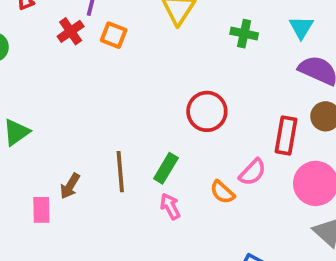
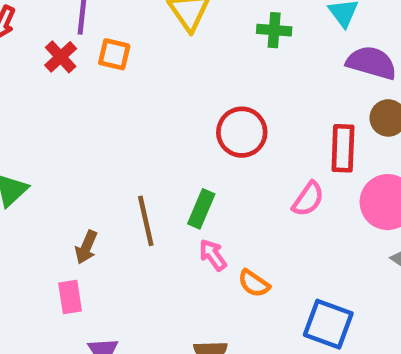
orange semicircle: (222, 192) -> (254, 283), moved
pink rectangle: (41, 210) -> (70, 297), moved

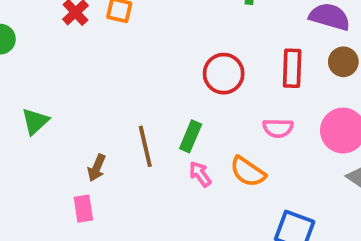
red rectangle: (343, 148) -> (292, 68), moved
pink semicircle: (308, 199) -> (278, 128), turned 56
orange semicircle: (254, 283) -> (248, 172), moved, size x1.4

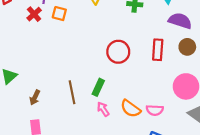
pink semicircle: (278, 128) -> (155, 110), moved
brown arrow: (97, 168) -> (35, 98), moved

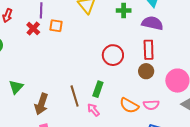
purple semicircle: (180, 21) -> (152, 23), moved
brown circle: (187, 47) -> (146, 71), moved
brown arrow: (35, 98) -> (41, 104), size x1.5
pink arrow: (103, 109) -> (93, 110), moved

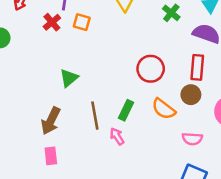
green cross: (124, 10) -> (171, 13), turned 32
green triangle: (16, 87) -> (69, 78), moved
orange semicircle: (129, 106) -> (164, 109), moved

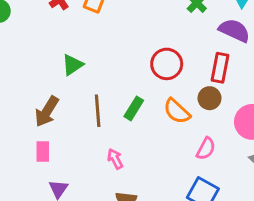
pink arrow: (117, 136) -> (115, 159), moved
pink semicircle: (192, 139) -> (206, 149), turned -72

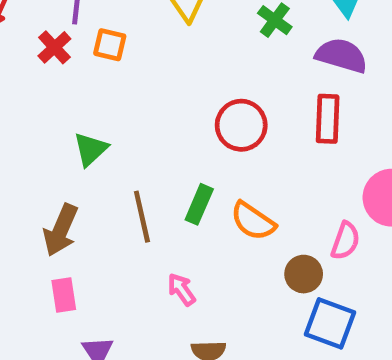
brown circle: (210, 98) -> (304, 274), moved
orange semicircle: (177, 111) -> (253, 221), moved
pink semicircle: (206, 149) -> (345, 241), moved

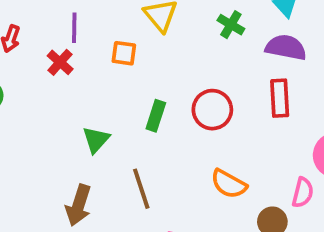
orange square: (110, 45) -> (124, 53), moved
green rectangle: (199, 204) -> (156, 116), moved

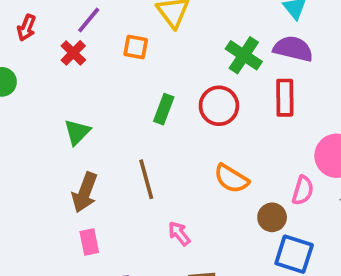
green cross: (231, 25) -> (244, 55), moved, size x1.4
purple line: (74, 28) -> (89, 20), turned 36
green triangle: (96, 140) -> (77, 132), moved

